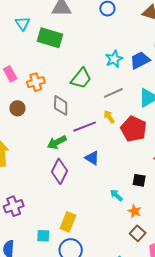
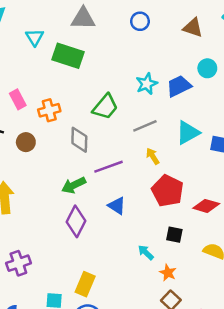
yellow arrow: (109, 117) -> (153, 156), moved
red pentagon: (134, 129) -> (168, 191), moved

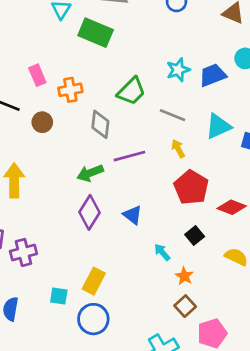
gray line: (145, 126) -> (172, 115), turned 40
blue triangle: (117, 206) -> (133, 215), moved
black square: (174, 235) -> (195, 235), turned 35

